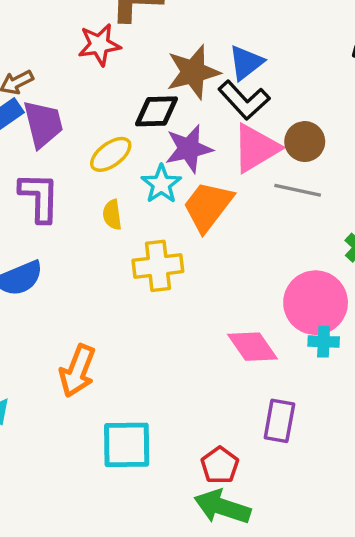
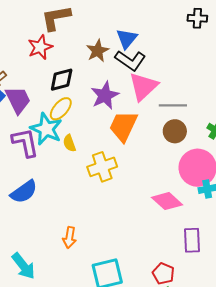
brown star: (193, 72) -> (98, 51), size x0.7
black diamond: (156, 111) -> (62, 80), moved
brown circle: (305, 142) -> (175, 131), moved
cyan star: (161, 184) -> (46, 129), moved, size x1.4
orange arrow: (77, 371) -> (69, 237), size x0.7

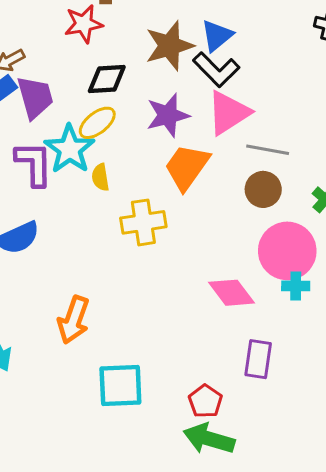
brown star: (98, 51) -> (169, 46), size x1.4
orange arrow: (69, 237) -> (74, 320), size x1.4

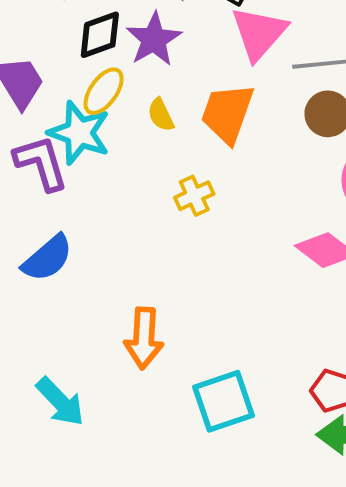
purple star: (168, 115) -> (154, 39), moved
yellow semicircle: (100, 177) -> (161, 115), moved
yellow cross: (143, 222) -> (194, 196), size x0.7

